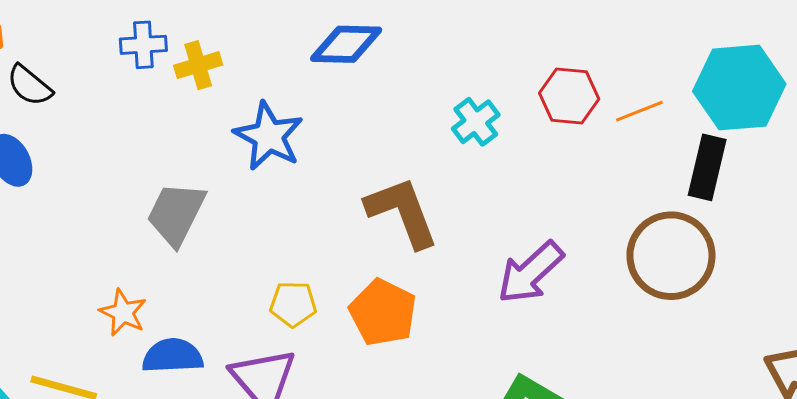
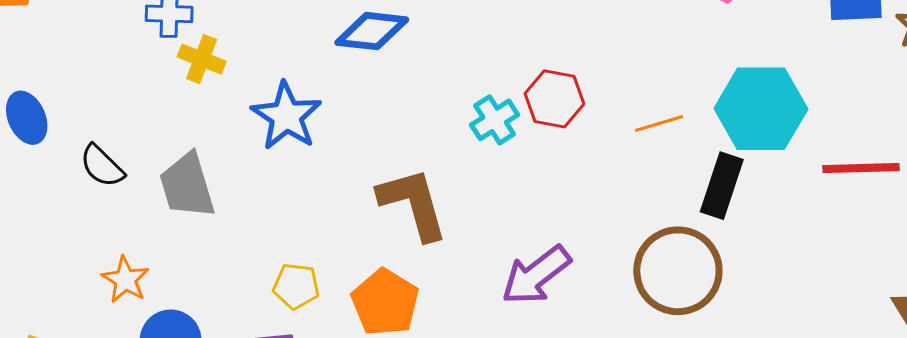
yellow cross: (198, 65) -> (202, 59), moved, turned 33
black semicircle: (30, 85) -> (102, 166), moved
red hexagon: (569, 96) -> (554, 99), moved
gray trapezoid: (176, 214) -> (187, 186), turned -48

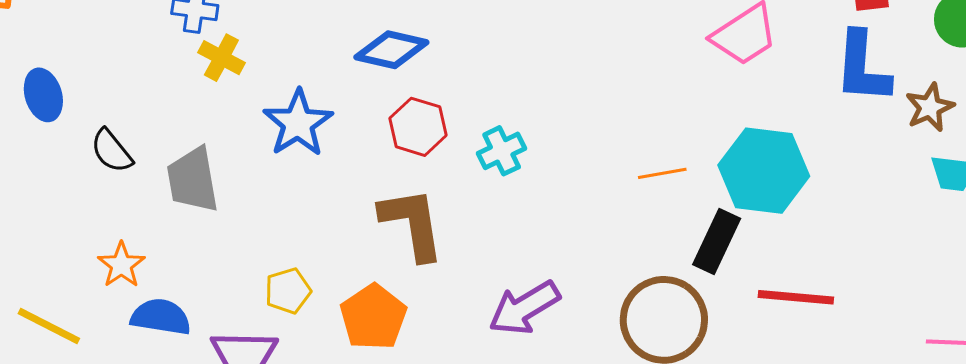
red hexagon: (554, 99) -> (418, 127), moved
red line: (861, 168) -> (796, 297), moved
yellow pentagon: (296, 286) -> (288, 291), turned -30

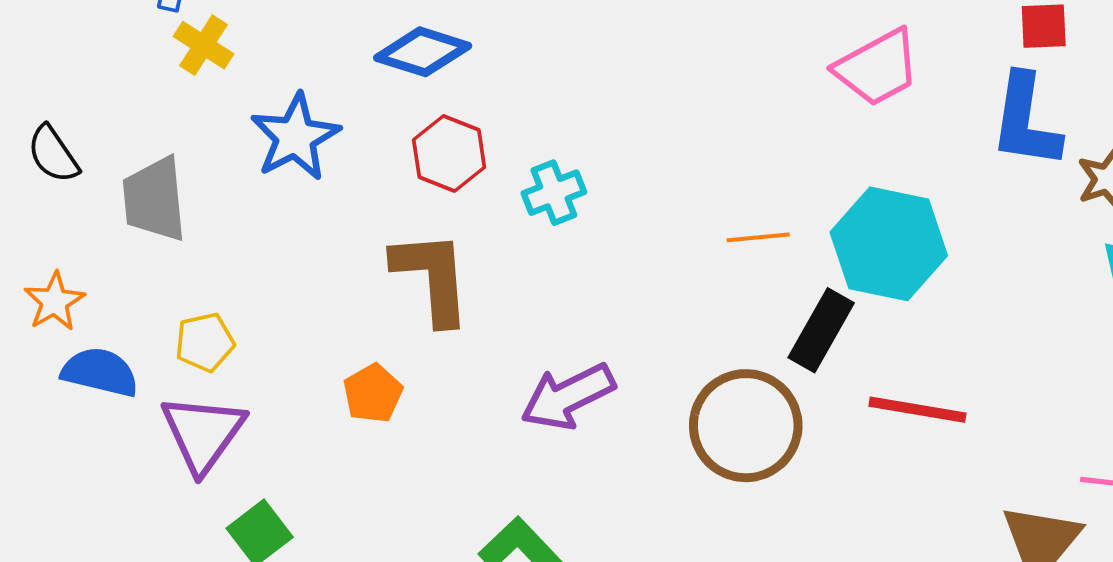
yellow pentagon: (288, 291) -> (205, 342), moved
orange pentagon: (373, 317) -> (373, 393), size x0.7

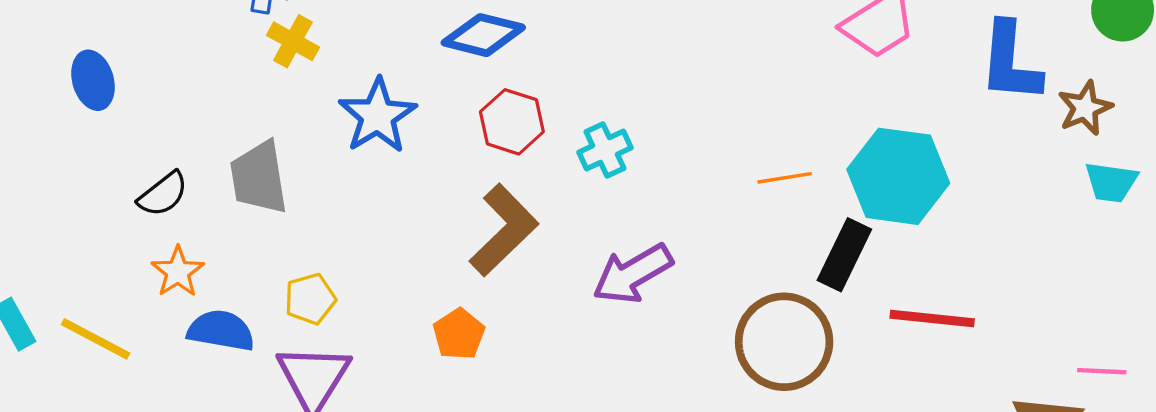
black semicircle: (53, 154) -> (163, 194), moved, turned -90
brown L-shape: (432, 277) -> (504, 230), turned 54
purple arrow: (568, 396) -> (633, 274), moved

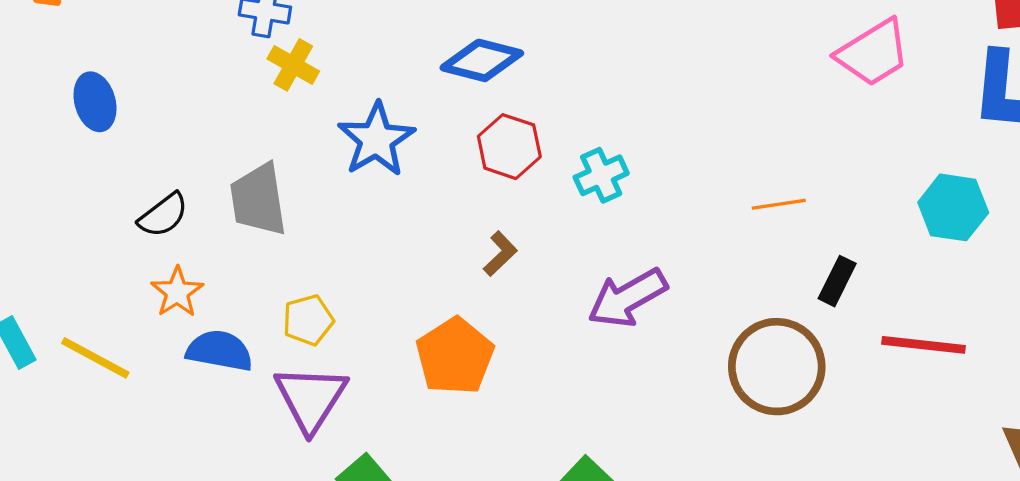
cyan hexagon: (898, 176) -> (953, 207), moved, size x0.7
brown L-shape: (504, 230) -> (500, 254), size x0.5
black rectangle: (844, 255) -> (837, 281), size x0.7
orange pentagon: (459, 334) -> (455, 356), size x1.5

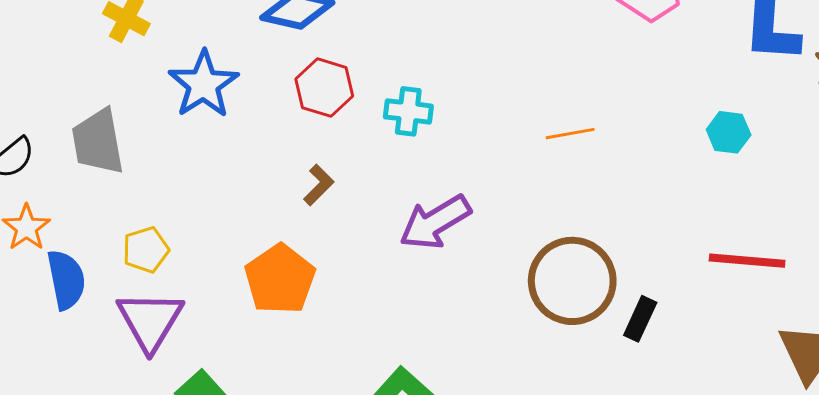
cyan cross: (601, 175) -> (408, 111), turned 33
cyan hexagon: (953, 207) -> (729, 132), size x0.7
black rectangle: (837, 281) -> (640, 319), moved
red line: (924, 345) -> (747, 261), moved
blue semicircle: (220, 351) -> (66, 280), turned 70

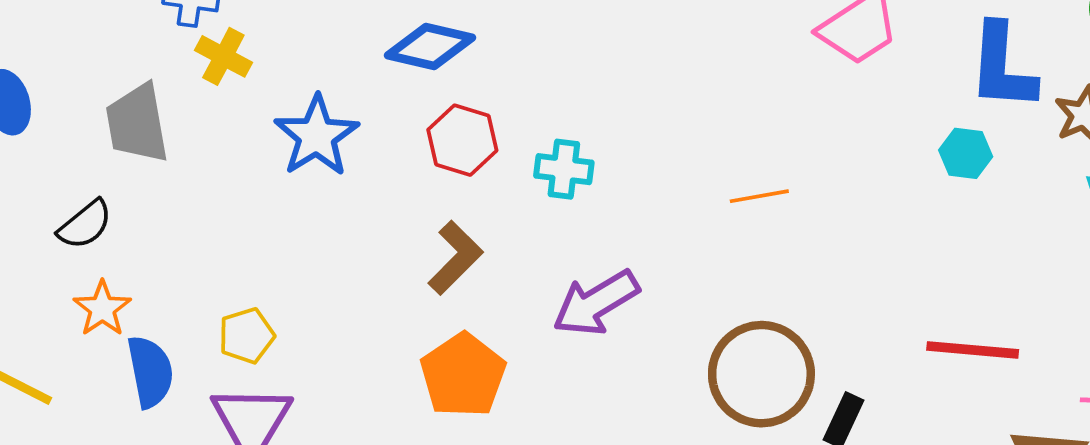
cyan hexagon: (729, 132) -> (966, 153), moved
gray trapezoid: (98, 142) -> (137, 123), moved
brown L-shape: (319, 185) -> (455, 258), size x1.5
orange pentagon: (280, 279) -> (463, 375), moved

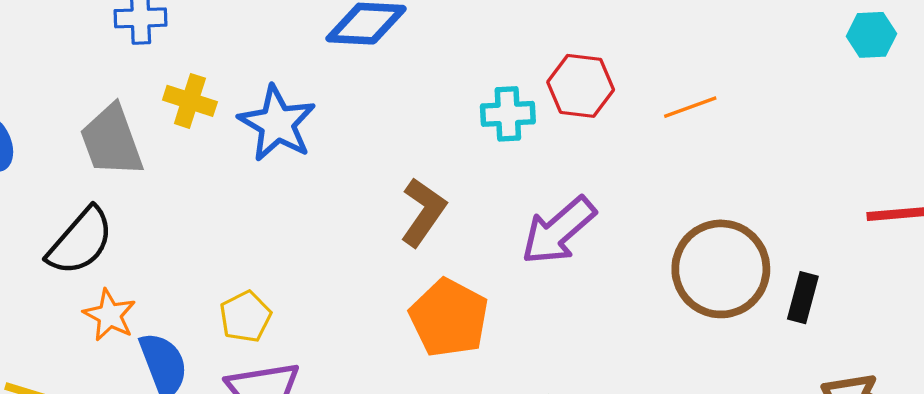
yellow cross: (223, 56) -> (190, 101), moved
red hexagon: (462, 140) -> (581, 86), moved
black semicircle: (85, 225) -> (80, 241), size x1.4

